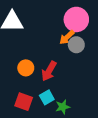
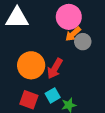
pink circle: (76, 19) -> (69, 17), moved
orange circle: (26, 68) -> (31, 65), size x1.6

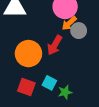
red arrow: (55, 69) -> (55, 45), moved
cyan square: (53, 95) -> (49, 83), turned -32

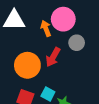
orange arrow: (69, 23) -> (46, 28), moved, turned 112

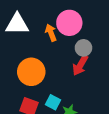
red arrow: (53, 57) -> (80, 65), moved

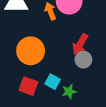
gray circle: (83, 48) -> (83, 60), moved

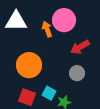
red arrow: (80, 44) -> (80, 47), moved, turned 30

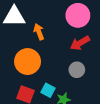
pink circle: (64, 20) -> (78, 15), moved
orange arrow: (47, 29) -> (39, 32), moved

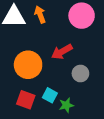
orange arrow: (39, 32) -> (40, 15), moved
red arrow: (80, 43) -> (62, 52), moved

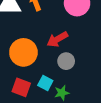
gray circle: (80, 73) -> (66, 61), moved

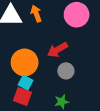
cyan square: (45, 83) -> (26, 83), moved

